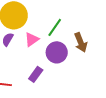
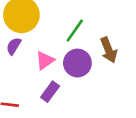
pink triangle: (32, 39) -> (45, 60), moved

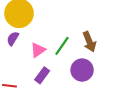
green line: (75, 31) -> (62, 46), moved
purple circle: (77, 63) -> (82, 70), moved

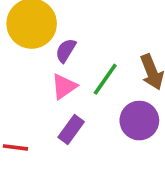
purple semicircle: (13, 39) -> (66, 51), moved

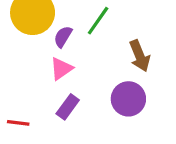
green line: (105, 79) -> (98, 21), moved

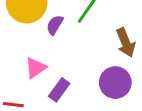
pink triangle: (61, 69) -> (36, 68), moved

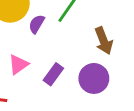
purple rectangle: (59, 90) -> (53, 74), moved

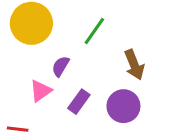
purple semicircle: (37, 24) -> (61, 66), moved

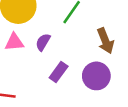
pink triangle: (41, 91) -> (14, 42), moved, turned 30

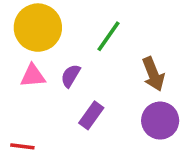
purple circle: (96, 76) -> (160, 121), moved

